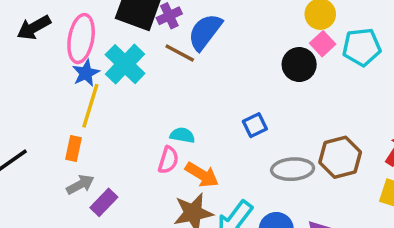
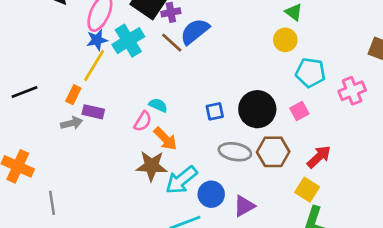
pink square: (323, 44) -> (299, 111), moved
black circle: (299, 65) -> (257, 109), moved, size x1.4
purple rectangle: (104, 202) -> (93, 112), moved, turned 45

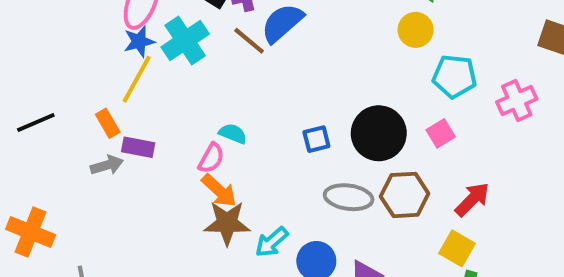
orange rectangle: (73, 95) -> (108, 123), turned -54
orange arrow: (165, 139) -> (219, 191), moved
cyan arrow: (181, 180) -> (272, 242), size x0.7

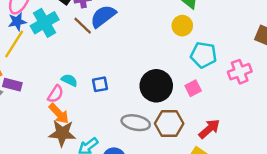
blue square: (316, 139) -> (100, 84), moved

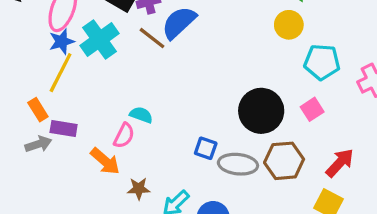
blue square: (100, 84) -> (206, 148), moved, turned 35
orange arrow: (59, 114) -> (105, 161), moved
brown star: (62, 133) -> (139, 189), size x0.6

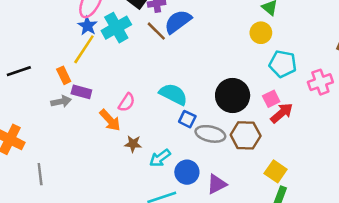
blue star: (62, 41) -> (87, 26), turned -30
cyan semicircle: (141, 115) -> (173, 94), moved, size x1.6
red arrow: (340, 163) -> (282, 113), moved

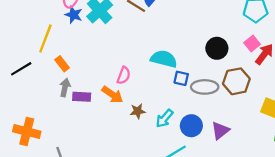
yellow line: (84, 49) -> (45, 38), moved
purple rectangle: (81, 92) -> (82, 97), moved
black circle: (233, 95) -> (217, 48), size x0.7
gray arrow: (61, 101) -> (65, 88), turned -54

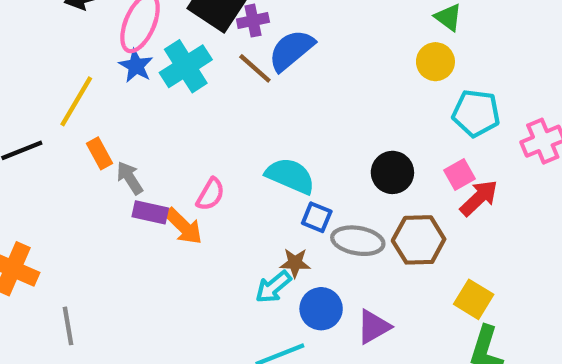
gray arrow: (65, 88) -> (130, 178), moved, turned -54
purple rectangle: (82, 97) -> (150, 212), moved
brown star: (138, 111) -> (295, 263), moved

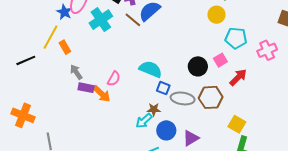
blue star: (136, 66) -> (64, 12), moved
orange rectangle: (100, 153) -> (65, 47), moved
pink square: (459, 174) -> (220, 60), moved

